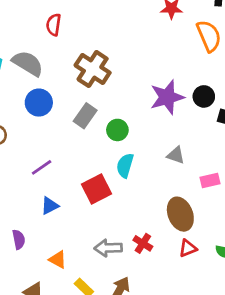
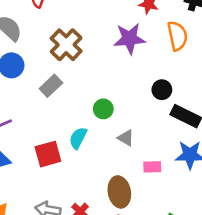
purple star: (167, 97) -> (130, 39), moved
green circle: (117, 130) -> (103, 109), moved

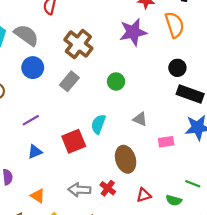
black circle: (162, 90) -> (177, 68), moved
green circle: (103, 109) -> (116, 81), moved
brown ellipse: (119, 192) -> (126, 159), moved

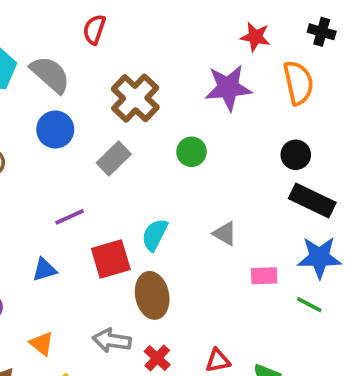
green circle: (116, 81) -> (192, 152), moved
purple line: (31, 120) -> (70, 217), moved
brown ellipse: (126, 159) -> (152, 295), moved
green line: (193, 184) -> (309, 305), moved
red cross: (108, 188) -> (157, 358), moved

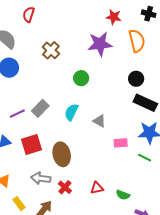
brown cross: (135, 98) -> (51, 50), size x0.7
gray rectangle: (114, 159) -> (40, 108), moved
cyan semicircle: (155, 235) -> (71, 112), moved
red square: (111, 259) -> (32, 144), moved

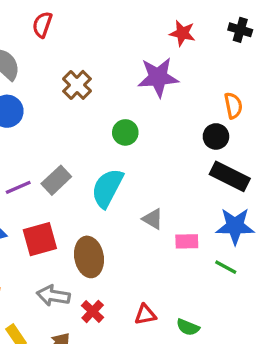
orange semicircle: (137, 41) -> (233, 106), moved, size x0.7
cyan semicircle: (71, 112) -> (107, 188), size x1.4
gray triangle: (99, 121) -> (153, 219), moved

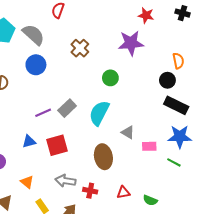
brown ellipse: (89, 257) -> (103, 157), moved
red cross: (93, 311) -> (90, 191), turned -32

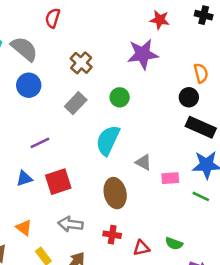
gray rectangle: (67, 108) -> (76, 103), moved
red cross: (90, 191) -> (112, 235), moved
red triangle: (123, 192) -> (141, 248), moved

